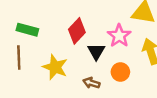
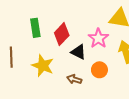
green rectangle: (27, 30) -> (35, 28), moved, turned 66
black triangle: (96, 51) -> (78, 52), turned -35

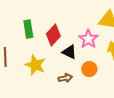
brown arrow: (74, 79) -> (65, 78), turned 152

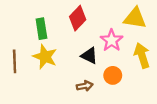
red diamond: (53, 35) -> (78, 18), moved
yellow star: (35, 65) -> (45, 57), moved

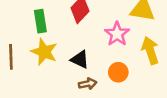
black triangle: (89, 56) -> (80, 59), moved

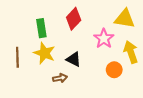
orange circle: (118, 72) -> (114, 70), moved
brown arrow: (88, 84) -> (60, 78), moved

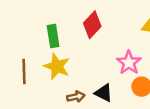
pink star: (104, 39) -> (129, 63), moved
black triangle: (74, 59) -> (104, 93), moved

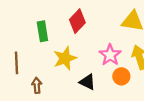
yellow star: (57, 66) -> (65, 58), moved, turned 30
brown arrow: (76, 97) -> (37, 85), moved, turned -84

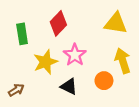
pink star: (110, 55) -> (75, 55), moved
brown arrow: (37, 85) -> (16, 90), turned 63

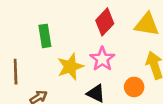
red diamond: (58, 23) -> (105, 22), moved

